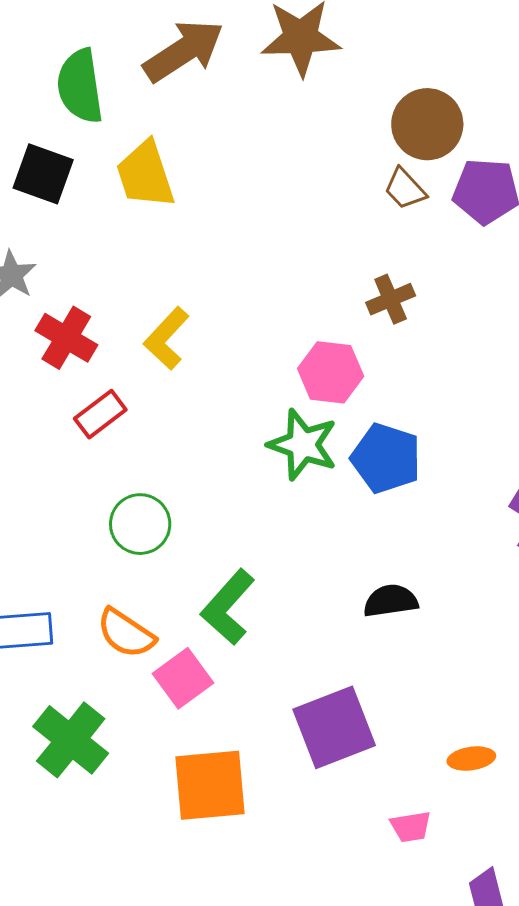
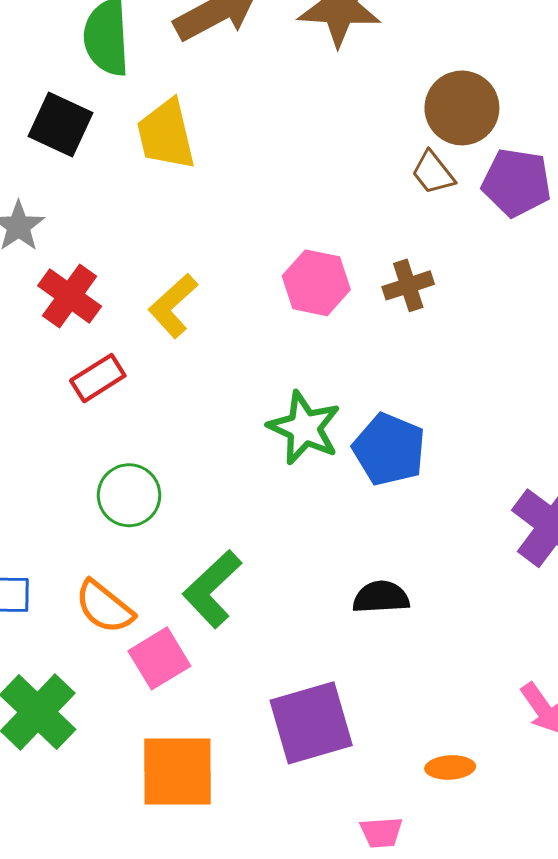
pink hexagon: (331, 372) -> (316, 283), moved

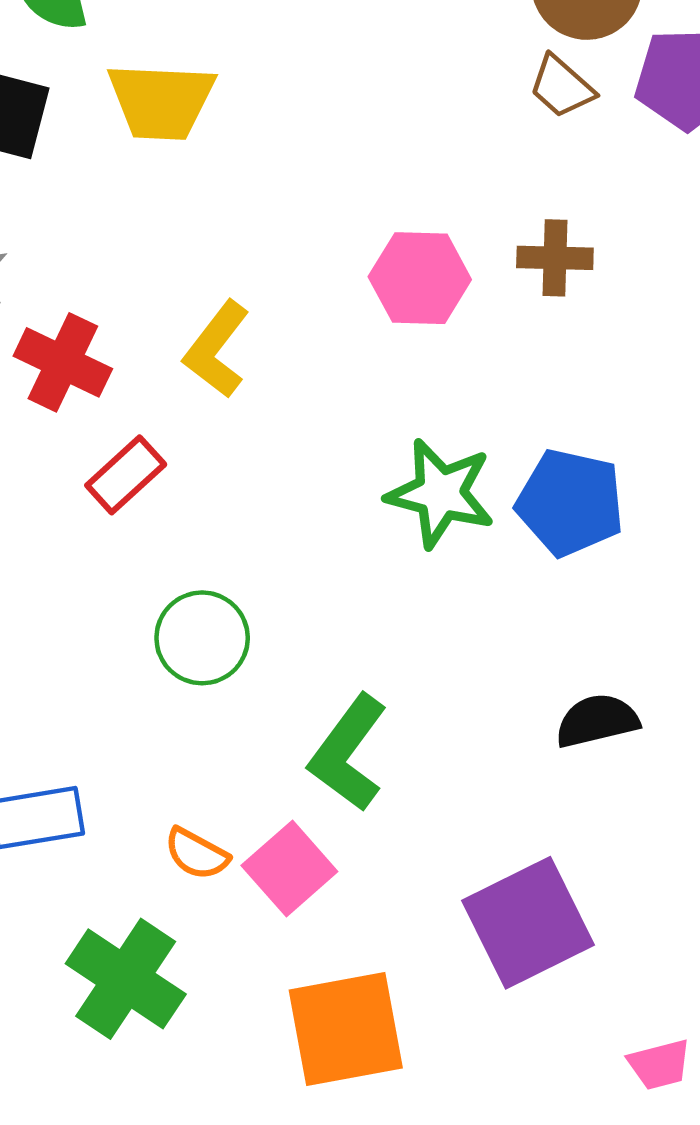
yellow trapezoid: (166, 135) -> (161, 101), turned -64
brown cross: (408, 285) -> (555, 258), turned 30
orange semicircle: (104, 607) -> (197, 854), moved, size x0.7

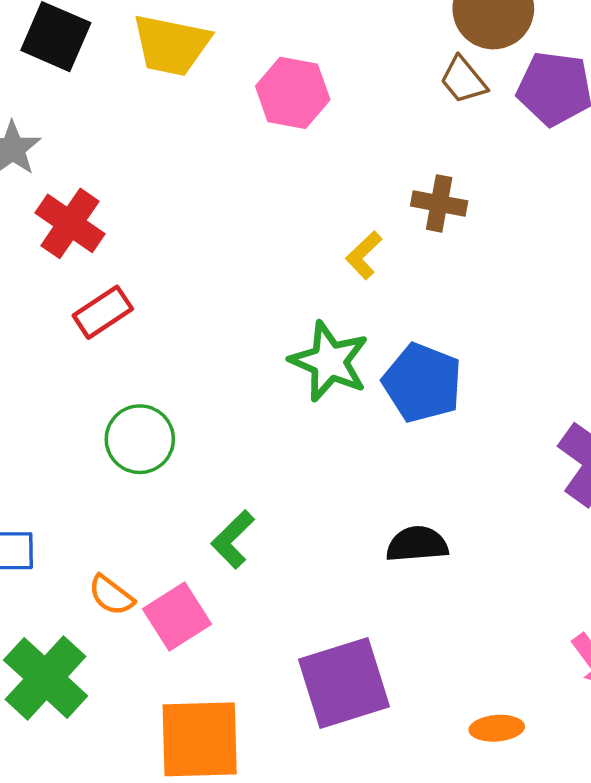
pink hexagon: (420, 278) -> (293, 93), moved
yellow L-shape: (217, 349) -> (364, 255), moved, size x0.7
green L-shape: (348, 753) -> (233, 539), size x0.7

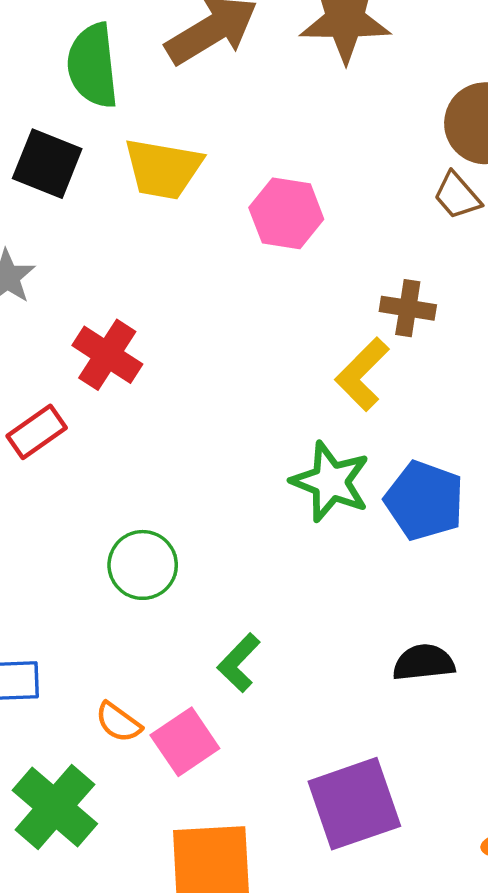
brown cross: (439, 203) -> (408, 308), moved
red cross: (70, 223) -> (107, 355), moved
yellow L-shape: (364, 255) -> (362, 374), size x1.5
red rectangle: (103, 312) -> (37, 432), moved

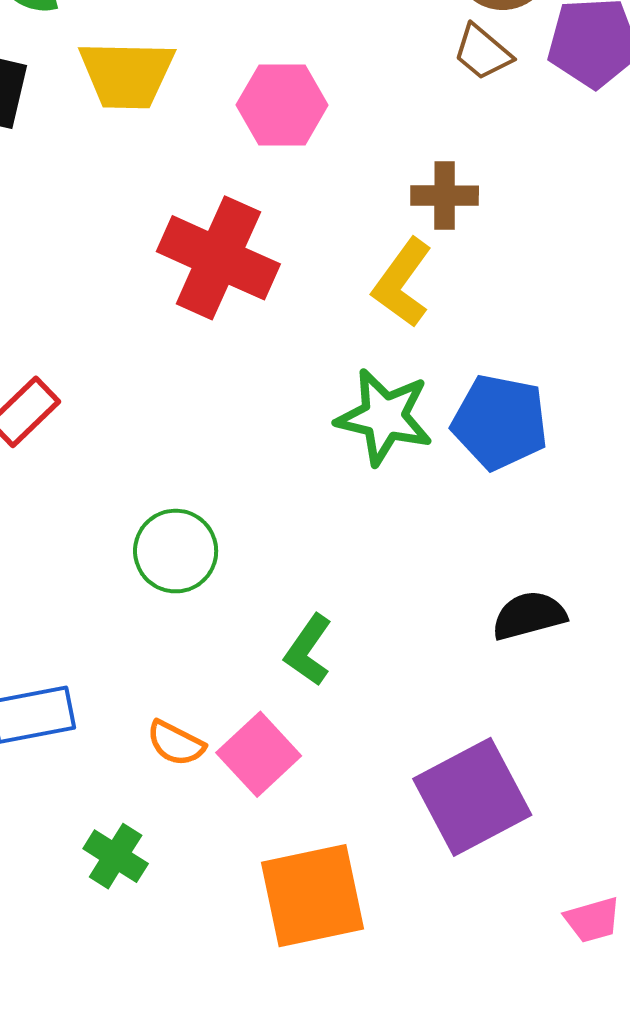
red cross: (107, 355) -> (218, 258), moved, size x1.4
green cross: (55, 807) -> (116, 856), size x0.6

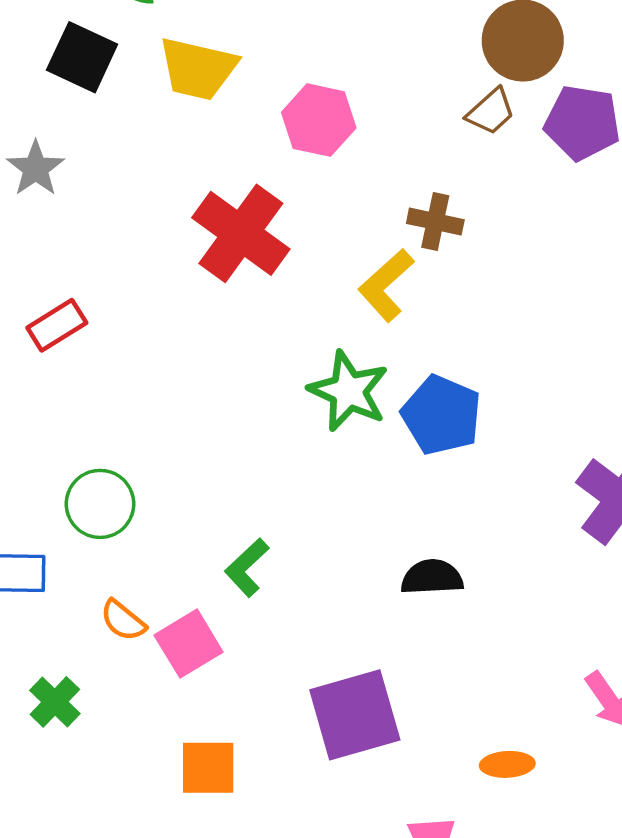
brown trapezoid: (483, 52) -> (491, 112), turned -94
green circle: (176, 551) -> (100, 504), moved
orange square: (312, 896) -> (208, 768), size x0.7

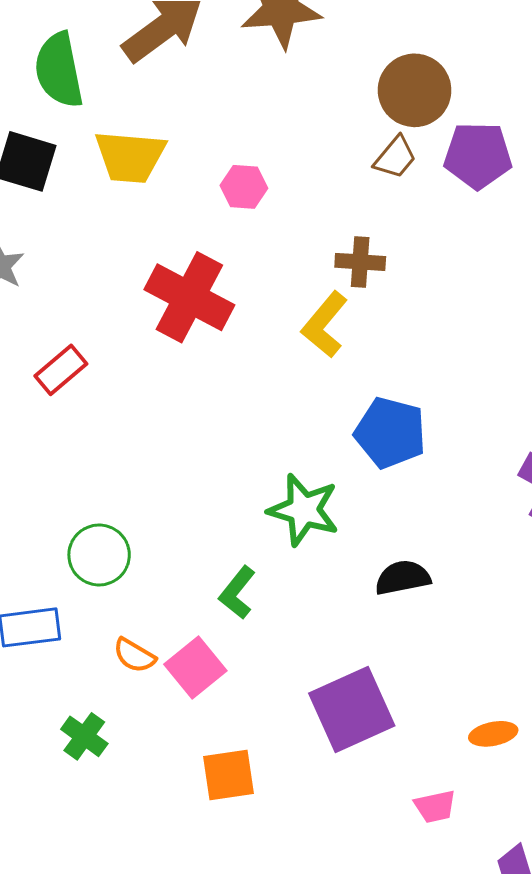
pink hexagon: (319, 120) -> (244, 187), size x0.7
red rectangle: (57, 325) -> (61, 370), moved
green star: (348, 391) -> (304, 510), moved

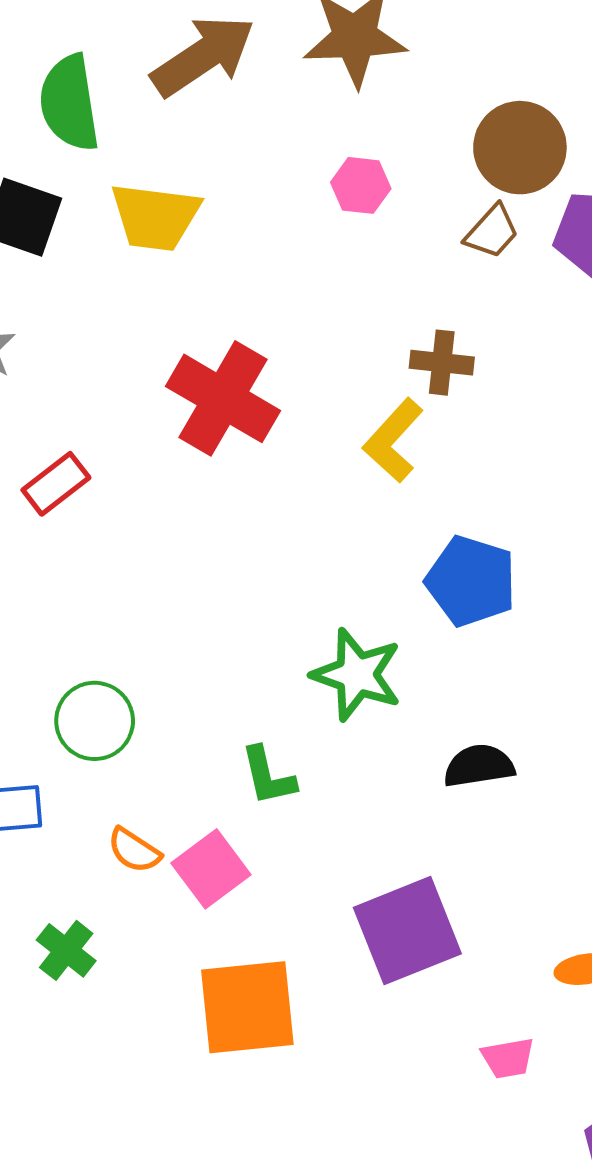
pink hexagon: (244, 187) -> (361, 185), moved
green L-shape: (237, 593) -> (268, 776), turned -54
orange square: (229, 775) -> (247, 1007), size x1.5

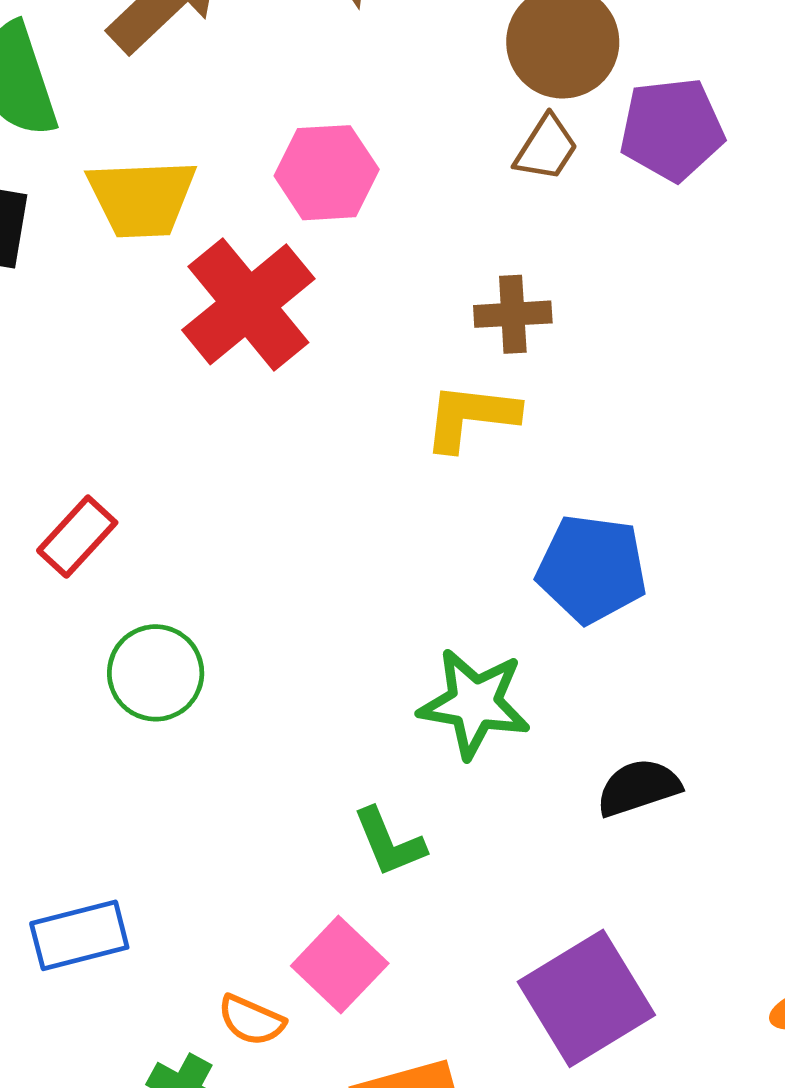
pink hexagon: (361, 185) -> (327, 173), moved, size x1.4
red cross: (223, 398) -> (248, 304), moved, turned 30
yellow L-shape: (393, 440) -> (471, 417), turned 64
green circle: (95, 721) -> (156, 673), moved
orange semicircle: (134, 850) -> (251, 1020), moved

